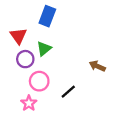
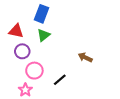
red triangle: (18, 36) -> (16, 31), turned -42
green triangle: (44, 49) -> (44, 35), moved

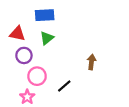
blue rectangle: (42, 14) -> (45, 15), turned 66
brown arrow: (85, 57) -> (91, 62), turned 72

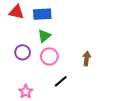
red triangle: (17, 34) -> (16, 12), moved
pink circle: (37, 76) -> (49, 56), moved

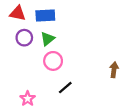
purple circle: (23, 52) -> (24, 38), moved
brown arrow: (87, 59) -> (114, 70), moved

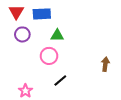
red triangle: (18, 13) -> (16, 12), turned 49
green triangle: (48, 39) -> (57, 35), moved, turned 40

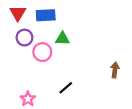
pink circle: (49, 56) -> (42, 52), moved

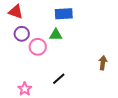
red triangle: (18, 13) -> (16, 12), turned -42
blue rectangle: (46, 15) -> (64, 14), moved

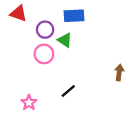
purple circle: (22, 34) -> (45, 30), moved
green triangle: (56, 35) -> (65, 40), turned 32

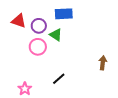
red triangle: (18, 13) -> (19, 21), moved

